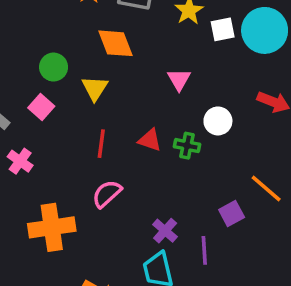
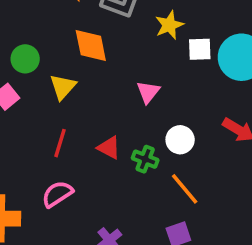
orange line: (266, 188) -> (185, 189), moved

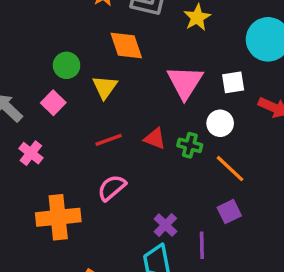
white square: (200, 49) -> (233, 82), moved
pink triangle: (148, 92) -> (185, 82), size x1.6
red line: (60, 143) -> (109, 140), turned 60

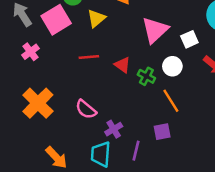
white square: (233, 82) -> (189, 39), turned -30
pink square: (53, 103) -> (56, 20), size x1.6
pink semicircle: (112, 188) -> (86, 109), moved, turned -115
orange cross: (58, 217) -> (38, 103), turned 36

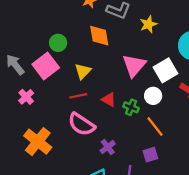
yellow triangle: (96, 18) -> (83, 71), moved
white square: (189, 39) -> (166, 70), size x1.5
pink semicircle: (86, 109) -> (82, 124), moved, size x1.4
purple cross: (114, 129) -> (108, 147), moved

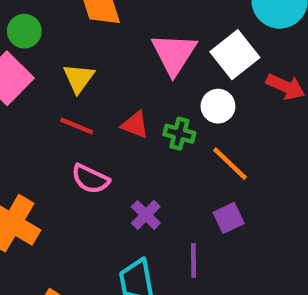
red line: (78, 96) -> (77, 126), turned 42
pink semicircle: (82, 124) -> (90, 179), size x0.7

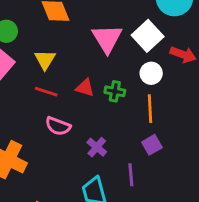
white circle: (218, 106) -> (151, 73), moved
orange line: (230, 164) -> (150, 109), turned 48

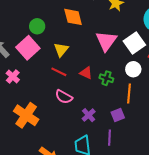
purple square: (152, 145) -> (118, 115), moved

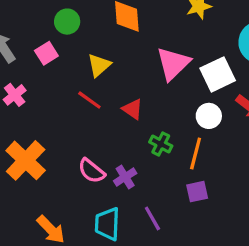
pink square: (28, 48) -> (46, 53), size x0.6
green cross: (106, 78) -> (161, 144), moved
pink semicircle: (64, 97) -> (91, 171), moved
purple square: (118, 115) -> (197, 192), moved
purple line: (109, 138) -> (152, 218), turned -42

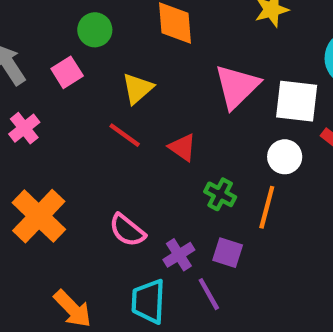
white square: (218, 74) -> (297, 101), turned 32
purple cross: (125, 177) -> (179, 255), moved
purple square: (197, 192) -> (228, 253), moved, turned 30

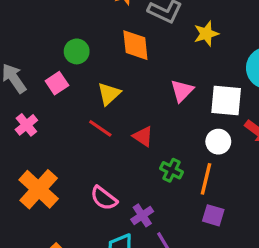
pink triangle: (237, 86) -> (182, 91), size x0.7
purple square: (228, 253) -> (213, 215), moved

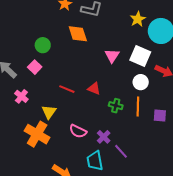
yellow star: (206, 34) -> (138, 19), moved
yellow triangle: (109, 94) -> (49, 112), moved
white square: (226, 100) -> (140, 56), turned 30
purple square: (213, 215) -> (160, 115), moved

